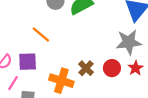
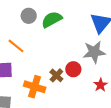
red circle: (112, 68) -> (73, 69), moved
red star: (136, 68) -> (101, 85), moved

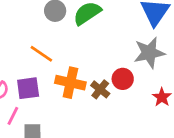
orange cross: (35, 87) -> (70, 83), moved

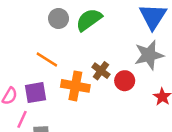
brown cross: (100, 89) -> (101, 71), moved

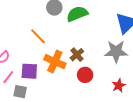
red circle: (125, 81) -> (85, 75), moved
purple square: (36, 93) -> (29, 71), moved

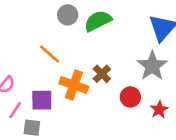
gray star: (116, 52) -> (152, 66), turned -30
red circle: (85, 75) -> (130, 97), moved

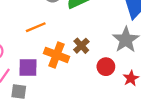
orange line: (50, 54) -> (36, 27), turned -66

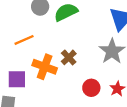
red circle: (106, 67) -> (91, 88), moved

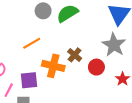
red circle: (91, 88) -> (96, 67), moved

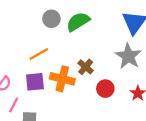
red circle: (96, 67) -> (105, 89), moved
purple square: (29, 80) -> (35, 82), moved

